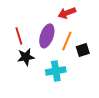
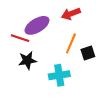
red line: (19, 36) -> (20, 38), turned -54
purple ellipse: (47, 36) -> (37, 25), moved, turned 40

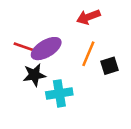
purple ellipse: (37, 25) -> (46, 49), moved
cyan cross: (59, 75) -> (59, 93), moved

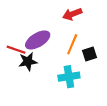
red line: (25, 47) -> (16, 50), moved
cyan cross: (59, 93) -> (69, 77), moved

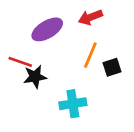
purple ellipse: (38, 40) -> (47, 29), moved
cyan cross: (69, 77) -> (73, 104), moved

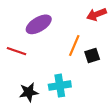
red arrow: (90, 17) -> (97, 14), moved
black star: (35, 77) -> (29, 92), moved

